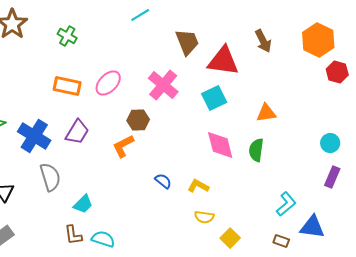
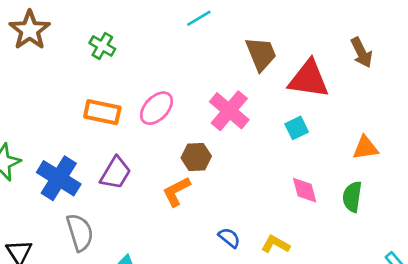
cyan square: (214, 98) -> (297, 128), size x0.7
pink diamond: (220, 145) -> (305, 190), size x0.7

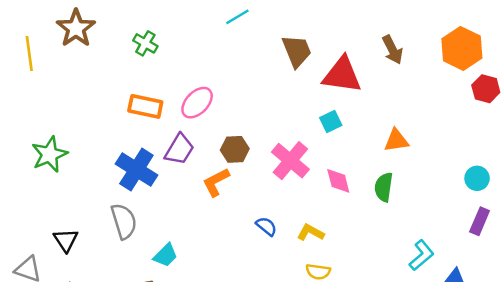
pink cross: (229, 111) -> (290, 161), moved
purple trapezoid: (116, 173) -> (179, 149), moved
blue cross: (59, 178) -> (136, 169), moved

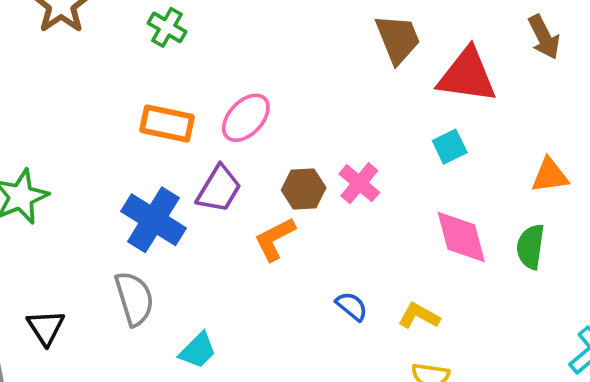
pink cross: (290, 161) -> (359, 183), moved, size x0.7
pink diamond: (338, 181) -> (461, 237), size x1.4

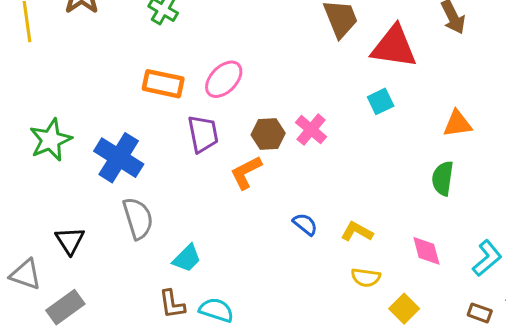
purple trapezoid: (219, 189) -> (203, 134), turned -42
blue cross: (154, 220) -> (119, 158), moved
pink diamond: (461, 237) -> (426, 251), moved, size x0.7

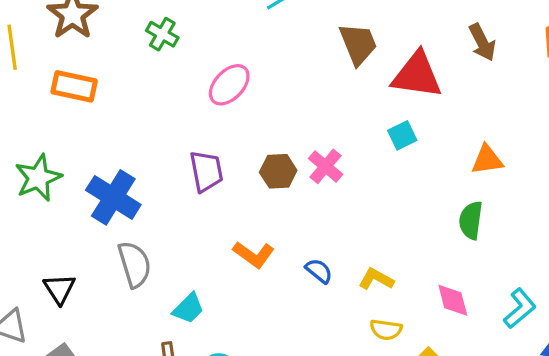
pink ellipse: (224, 79) -> (229, 85), moved
orange rectangle: (163, 84) -> (74, 86), moved
orange L-shape: (246, 172) -> (254, 255), moved, turned -117

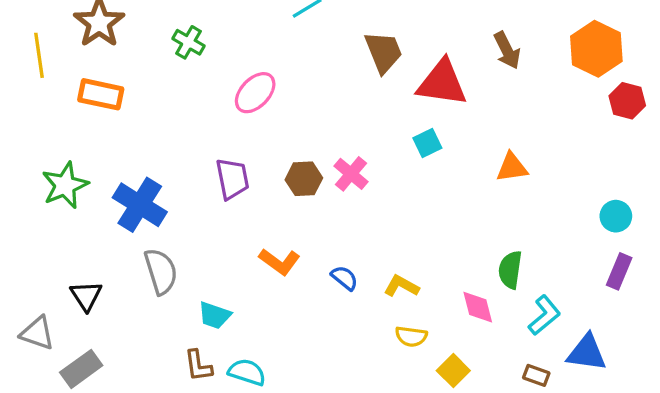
green semicircle: (471, 220) -> (510, 270), moved
cyan trapezoid: (188, 308) -> (214, 315), turned 64

